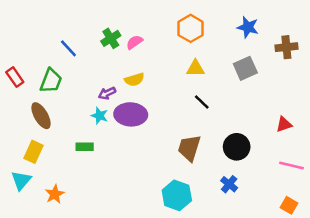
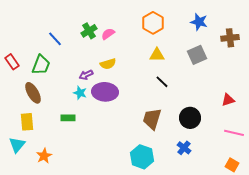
yellow rectangle: (34, 152) -> (27, 122), turned -30

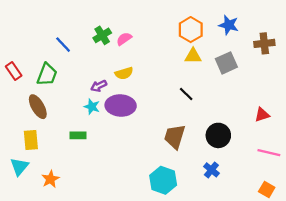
orange hexagon: (153, 23) -> (191, 30), moved
yellow triangle: (157, 55) -> (193, 56), moved

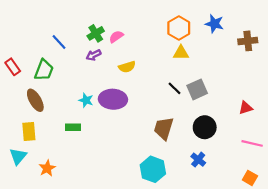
gray square: (226, 63) -> (197, 89), moved
yellow semicircle: (124, 73) -> (127, 67), moved
purple arrow: (99, 86) -> (94, 55), moved

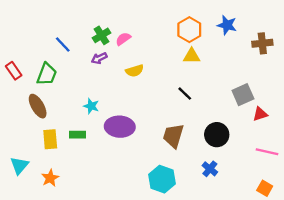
gray square: (197, 89) -> (243, 95), moved
purple ellipse: (113, 99) -> (120, 127), moved
yellow rectangle: (29, 132) -> (50, 139), moved

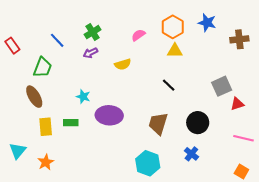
pink semicircle: (123, 39) -> (138, 35), moved
red rectangle: (14, 71) -> (12, 46), moved

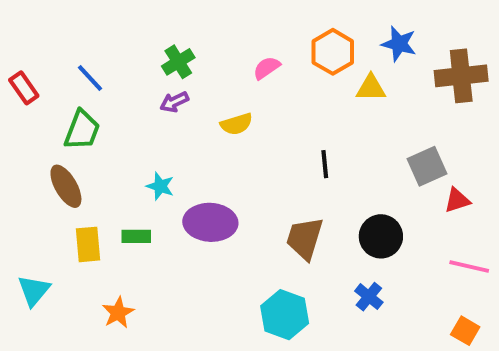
brown cross: (239, 39) -> (461, 76), size x1.4
blue line: (57, 40) -> (90, 78), moved
yellow triangle: (175, 51) -> (371, 88), moved
black line: (169, 85) -> (325, 164), turned 40
orange star: (46, 162) -> (118, 313), moved

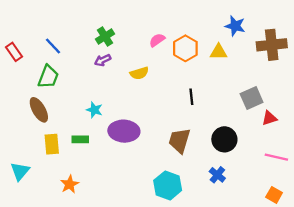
orange hexagon: (333, 52) -> (185, 48), moved

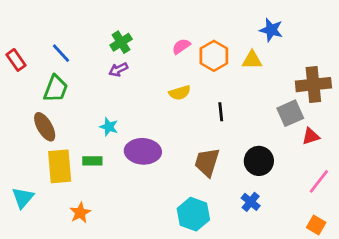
brown cross: (272, 45) -> (313, 85), moved
yellow semicircle: (139, 73) -> (180, 93), moved
yellow rectangle: (52, 144) -> (60, 166), size x1.4
pink line: (276, 157) -> (319, 181), turned -65

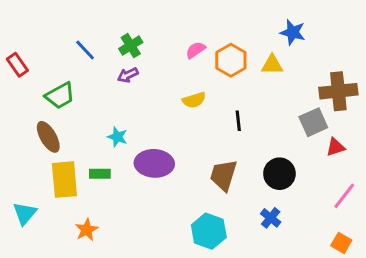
blue line: (61, 53) -> (85, 50), moved
green trapezoid: (56, 89) -> (60, 96), turned 40

